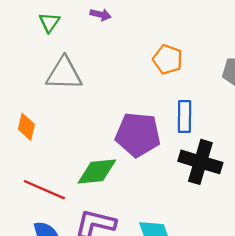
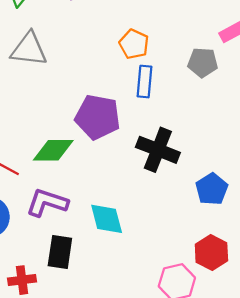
blue rectangle: (184, 116) -> (144, 82), moved

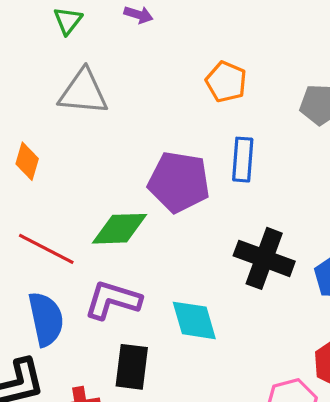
blue rectangle: (144, 82) -> (243, 160), moved
black cross: (158, 150) -> (264, 258), moved

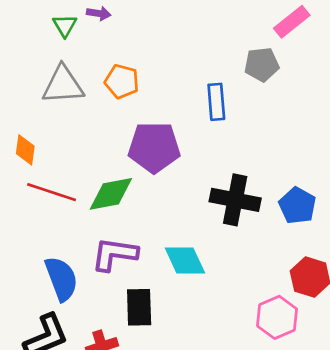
green triangle: (68, 21) -> (65, 26), moved
orange pentagon: (226, 82) -> (122, 81), moved
blue rectangle: (243, 160) -> (216, 102), moved
red line: (46, 249) -> (52, 192), moved

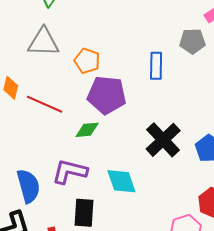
orange pentagon: (122, 81) -> (87, 61), moved
red line: (52, 192) -> (45, 104), moved
green diamond: (111, 194) -> (87, 130), moved, size x0.7
black cross: (235, 200) -> (163, 140), turned 30

